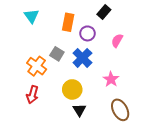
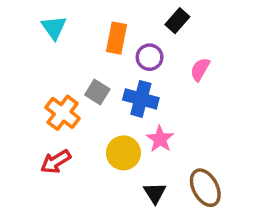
blue cross: (82, 58) -> (141, 99), turned -30
pink star: (111, 79) -> (160, 139), moved
red arrow: (32, 95) -> (56, 162), turned 42
black triangle: (79, 110) -> (155, 193), moved

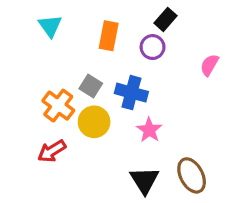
purple circle: (150, 57) -> (153, 47), moved
pink semicircle: (200, 69) -> (209, 65), moved
yellow circle: (123, 153) -> (94, 122), moved
black triangle: (155, 193) -> (144, 180), size x1.4

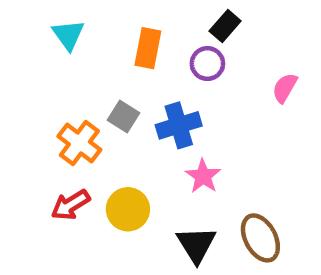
blue cross: (131, 93) -> (179, 125), turned -32
yellow circle: (94, 122) -> (128, 209), moved

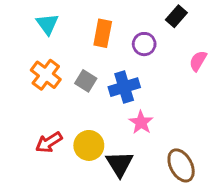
black rectangle: (225, 26) -> (176, 16), moved
orange cross: (79, 143) -> (46, 75), moved
black triangle: (196, 245) -> (120, 164), moved

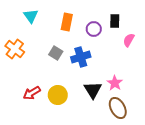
black rectangle: (176, 16) -> (115, 21), moved, turned -40
orange cross: (46, 75) -> (15, 49), moved
pink star: (141, 122) -> (115, 83), moved
black triangle: (120, 164) -> (93, 90), moved

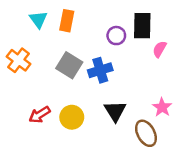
black rectangle: (115, 21) -> (142, 26), size x1.5
orange rectangle: (67, 22) -> (67, 21), moved
gray square: (56, 53) -> (69, 65), size x1.5
pink star: (115, 83) -> (162, 107), moved

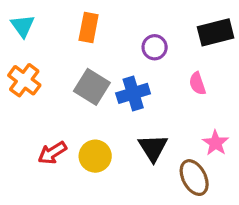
cyan triangle: (38, 19) -> (23, 26), moved
black rectangle: (142, 26) -> (216, 32), moved, turned 75
pink semicircle: (160, 49) -> (197, 84), moved, turned -49

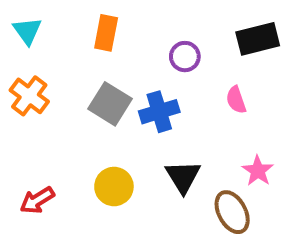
red arrow: (52, 153) -> (37, 200), moved

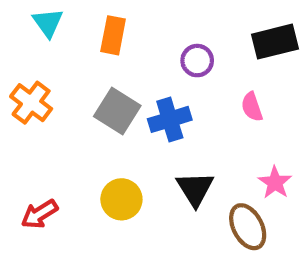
cyan triangle: (27, 31) -> (48, 23), moved

